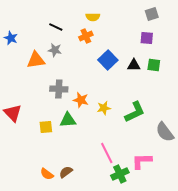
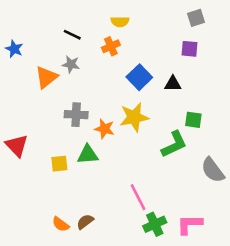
orange triangle: (36, 60) -> (46, 77), turned -30
green square: (154, 65) -> (193, 120), moved
yellow star: (104, 108) -> (134, 117), moved, size x1.6
pink L-shape: (142, 161) -> (190, 224), moved

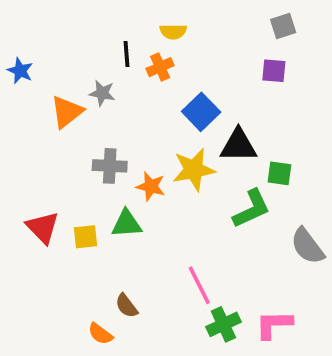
black line: (72, 35) -> (126, 54), moved, turned 60
black triangle: (173, 84) -> (238, 145), moved, size x1.5
red triangle: (17, 146) -> (43, 227), moved
brown semicircle: (85, 222) -> (126, 306), moved, turned -90
orange semicircle: (61, 224) -> (100, 334), moved

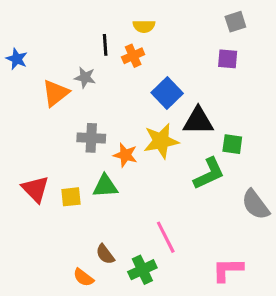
green cross: (223, 324) -> (142, 270), moved

